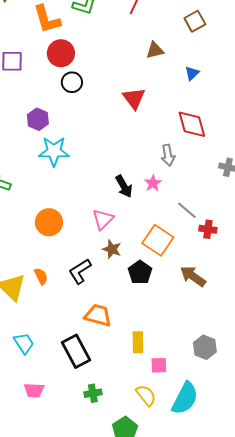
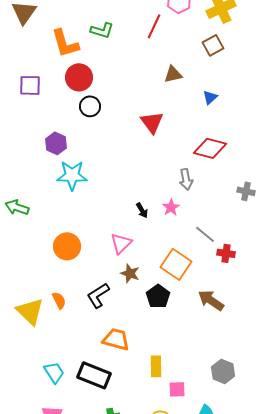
red diamond: (192, 124) -> (210, 148), turned -60
black arrow: (124, 186) -> (142, 210), size x0.7
cyan trapezoid: (24, 343) -> (54, 372), moved
black rectangle: (76, 351) -> (94, 375), turned -40

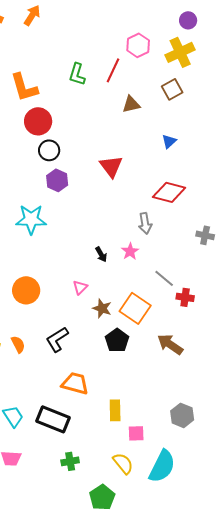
green L-shape: (102, 30) -> (77, 74), moved, turned 90
brown triangle: (173, 74) -> (131, 104), moved
purple hexagon: (56, 143) -> (57, 180), moved
pink triangle: (121, 243) -> (80, 287), size x0.7
brown star: (130, 273) -> (102, 308), moved

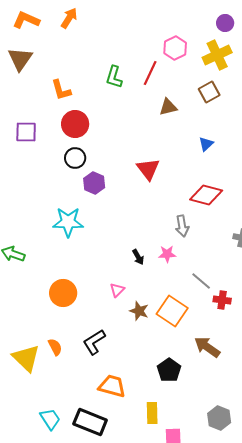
orange L-shape: (24, 87) -> (61, 90), size x0.7
black circle: (49, 150) -> (75, 158), moved
pink star: (130, 251) -> (167, 254), turned 30
black pentagon: (117, 340) -> (169, 370), moved

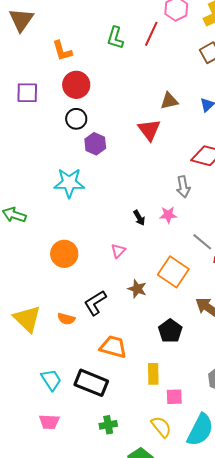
brown triangle: (168, 107) -> (169, 101), moved
brown star: (139, 311) -> (137, 289), moved
orange semicircle: (55, 347) -> (66, 319), moved, turned 132

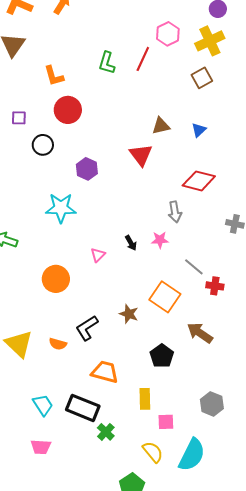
purple square: (27, 93) -> (19, 118), size x0.7
black circle: (76, 119) -> (43, 145), moved
pink triangle: (118, 251) -> (98, 255), moved
green cross: (108, 425) -> (106, 432), moved, turned -36

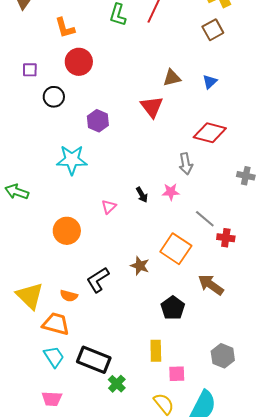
orange trapezoid: (105, 372) -> (56, 324), moved

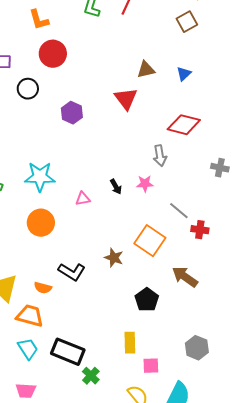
cyan star: (72, 160) -> (40, 177), moved
pink triangle: (109, 207) -> (83, 199), turned 35
black L-shape: (98, 280) -> (72, 272), turned -116

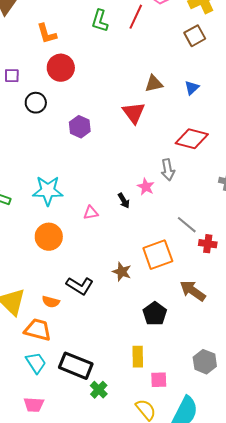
pink star: (145, 184) -> (146, 187), moved, turned 30
orange square: (150, 241) -> (158, 255), turned 36

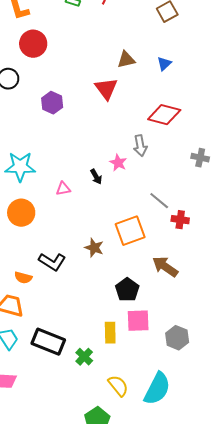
pink square: (159, 380) -> (138, 321), moved, size x1.4
green cross: (99, 390) -> (84, 357), moved

